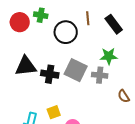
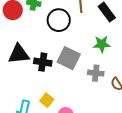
gray cross: (100, 75) -> (96, 73), moved
yellow square: (54, 112) -> (47, 100), turned -32

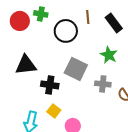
green star: (102, 44) -> (109, 55), turned 30
black cross: (43, 62) -> (50, 85), moved

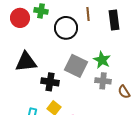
black rectangle: (114, 23) -> (114, 20), turned 30
green star: (109, 55) -> (102, 60), moved

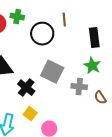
black rectangle: (114, 20) -> (94, 38), moved
green star: (102, 60) -> (92, 66), moved
black cross: (50, 82) -> (26, 88), turned 30

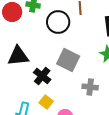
gray cross: (79, 87) -> (90, 87), moved

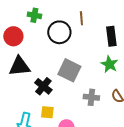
red circle: (12, 12) -> (13, 36), moved
yellow square: (46, 102) -> (47, 112), turned -32

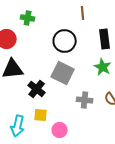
brown line: (81, 18) -> (83, 13), moved
black circle: (59, 32) -> (65, 41), moved

